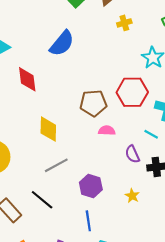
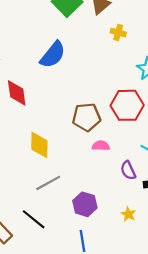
yellow cross: (124, 23) -> (118, 33), turned 32

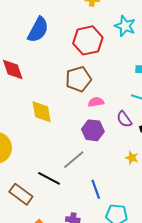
red hexagon: (127, 105) -> (88, 40), moved
gray line: (48, 183) -> (74, 160), moved
purple hexagon: (85, 204) -> (93, 130), moved

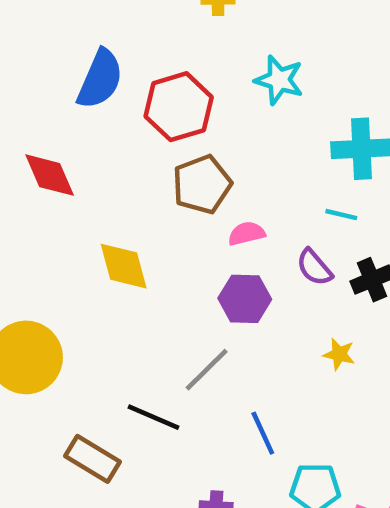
cyan star: (125, 26) -> (279, 80), moved
red hexagon: (88, 40) -> (179, 107), moved

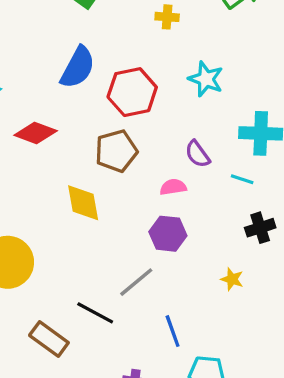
red diamond: (50, 175) -> (36, 133), turned -51
brown pentagon: (202, 184) -> (116, 151), moved
purple semicircle: (314, 267) -> (197, 154), moved

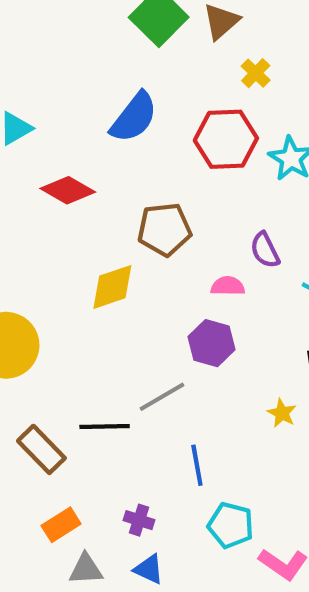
yellow cross: (167, 17) -> (256, 73), turned 30
red hexagon: (132, 92) -> (226, 139), moved
yellow diamond: (83, 203) -> (112, 287), turned 72
black line: (95, 313) -> (105, 427), turned -39

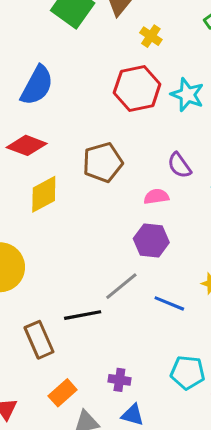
blue semicircle: (134, 117) -> (37, 85), moved
yellow diamond: (112, 287) -> (44, 194), moved
brown rectangle: (41, 449) -> (39, 340), turned 30
blue line: (197, 465) -> (169, 303), moved, turned -48

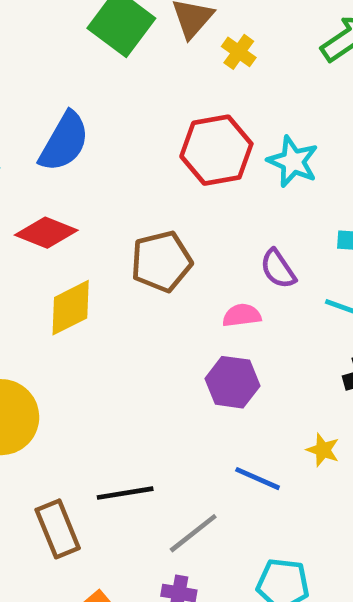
yellow cross: (151, 36) -> (239, 52), moved
gray line: (121, 286) -> (193, 533), moved

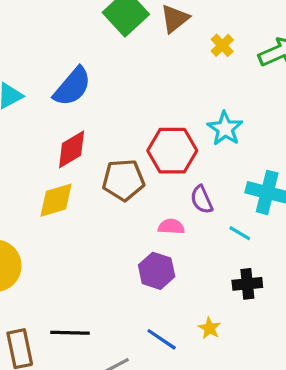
yellow cross: (239, 52) -> (222, 45), moved
red hexagon: (216, 150) -> (172, 151), moved
red diamond: (46, 233) -> (72, 149), moved, turned -63

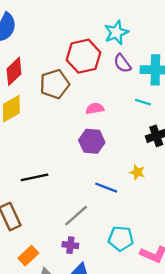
cyan star: (225, 129) -> (116, 33), turned 30
purple semicircle: (202, 200) -> (122, 63), moved
black line: (70, 333) -> (35, 177), moved

